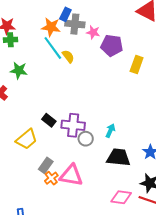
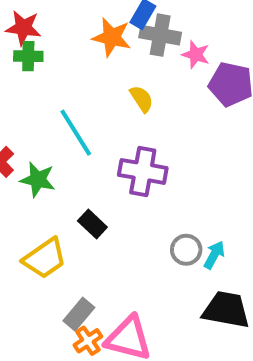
cyan line: (53, 48) -> (76, 133), moved
green star: (19, 70) -> (38, 180), moved
purple cross: (73, 125) -> (143, 171), moved
gray circle: (86, 139) -> (186, 250), moved

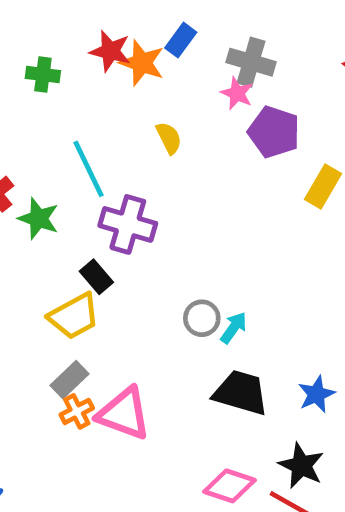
red star: (23, 28) -> (110, 51), moved
gray cross: (160, 35) -> (251, 62), moved
purple cross: (143, 171) -> (128, 224), moved
yellow trapezoid: (45, 258) -> (74, 316), moved

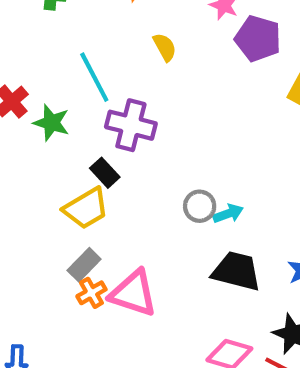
cyan arrow: (234, 328) -> (228, 214), turned 36

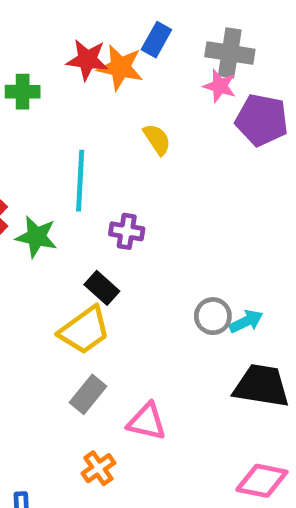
cyan line: (94, 77) -> (80, 181), turned 36
purple cross: (131, 125) -> (127, 231), size x0.6
orange cross: (91, 293) -> (98, 468), moved
pink triangle: (133, 293) -> (147, 422), size x0.7

